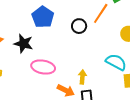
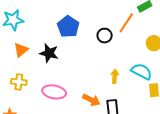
pink ellipse: (43, 67) -> (54, 92), moved
yellow arrow: (82, 77) -> (115, 76), moved

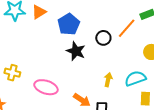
orange triangle: (21, 50) -> (39, 12), moved
black star: (49, 53) -> (76, 51), moved
cyan semicircle: (142, 71) -> (135, 78), turned -55

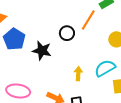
blue pentagon: (69, 24) -> (14, 39), moved

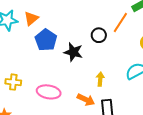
yellow arrow: (78, 74) -> (100, 79), moved

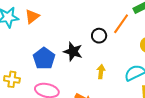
blue pentagon: (46, 40) -> (44, 58), moved
yellow arrow: (100, 79) -> (101, 72), moved

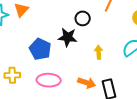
black circle: (99, 36) -> (83, 18), moved

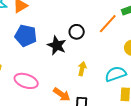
blue pentagon: (40, 49) -> (26, 36), moved, turned -30

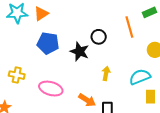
orange line: (108, 24) -> (129, 27), turned -55

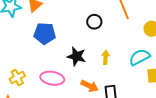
black star: (80, 51) -> (77, 56), moved
yellow cross: (17, 75) -> (17, 77), moved, turned -35

